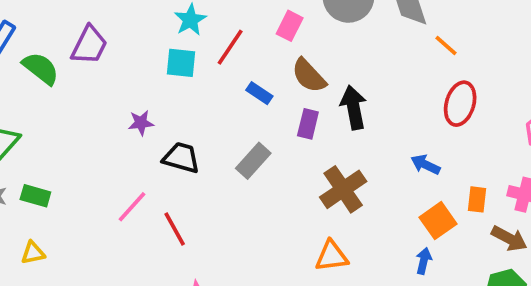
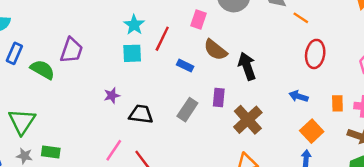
purple rectangle: (308, 124) -> (219, 97), moved
orange rectangle: (477, 199) -> (337, 103), moved

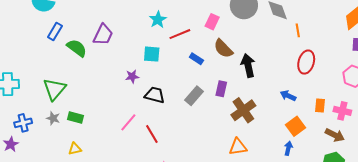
orange line: (301, 18) -> (298, 30), turned 40
red line: (162, 39) -> (180, 34), turned 35
cyan square: (132, 53) -> (152, 54), moved

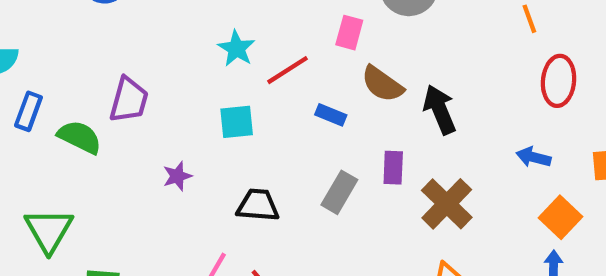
purple star: (132, 76) -> (177, 176), moved

